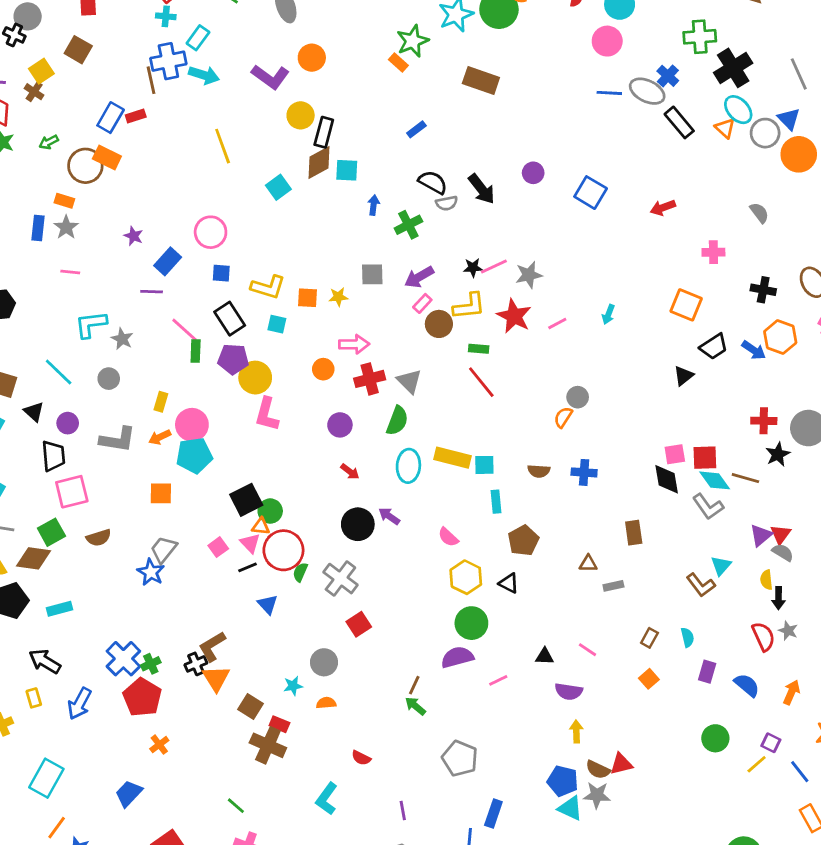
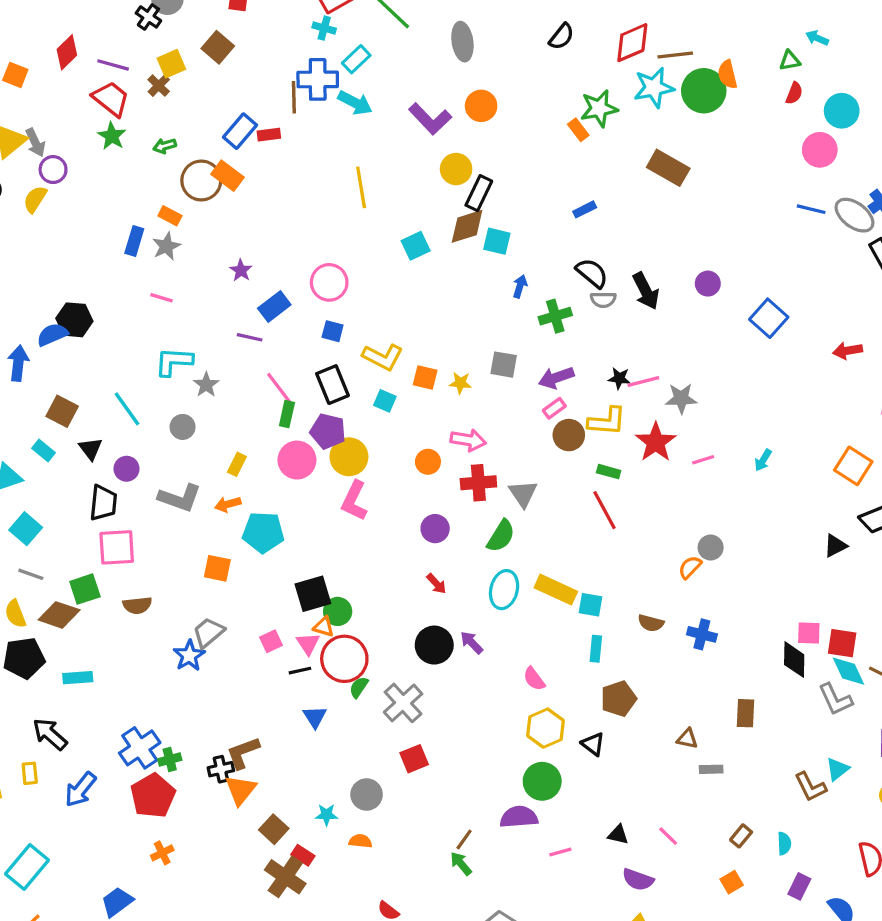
pink circle: (192, 425) -> (297, 460), moved

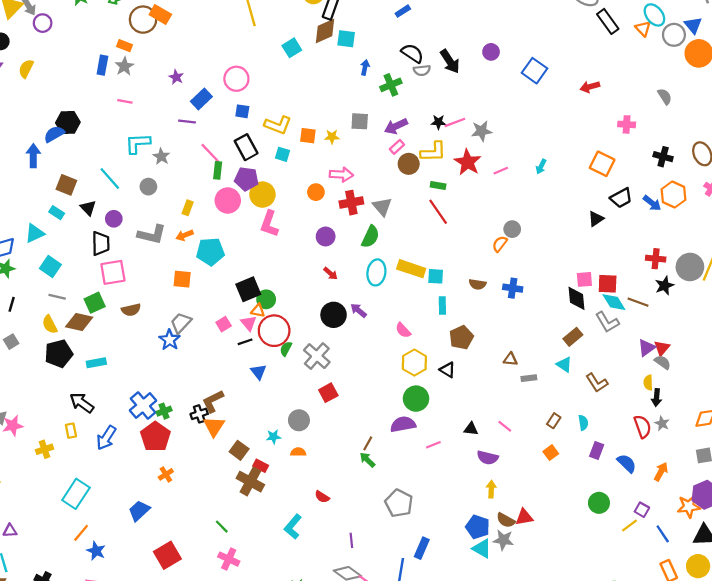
yellow semicircle: (35, 199) -> (26, 69), moved
brown rectangle: (745, 713) -> (573, 337), moved, turned 54
cyan triangle: (837, 769) -> (564, 365), moved, turned -42

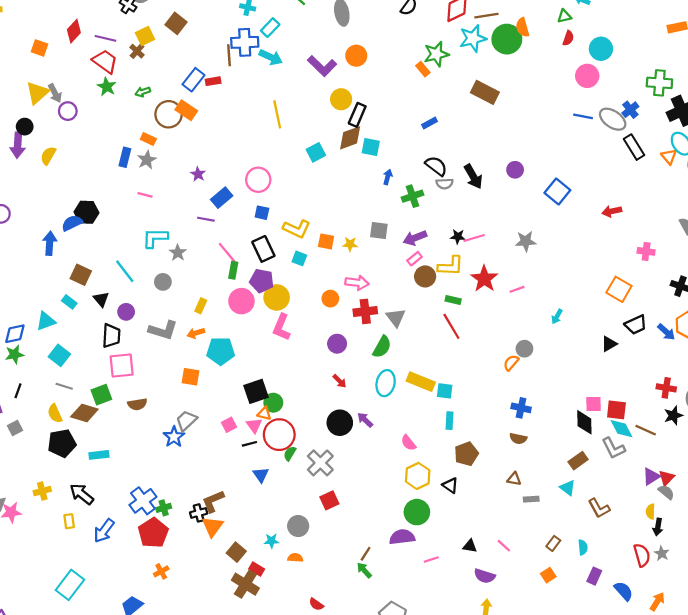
gray star: (481, 131) -> (526, 241), moved
cyan arrow: (541, 167) -> (557, 317), moved
brown semicircle: (478, 284) -> (518, 439), moved
yellow cross: (44, 449) -> (42, 491), moved

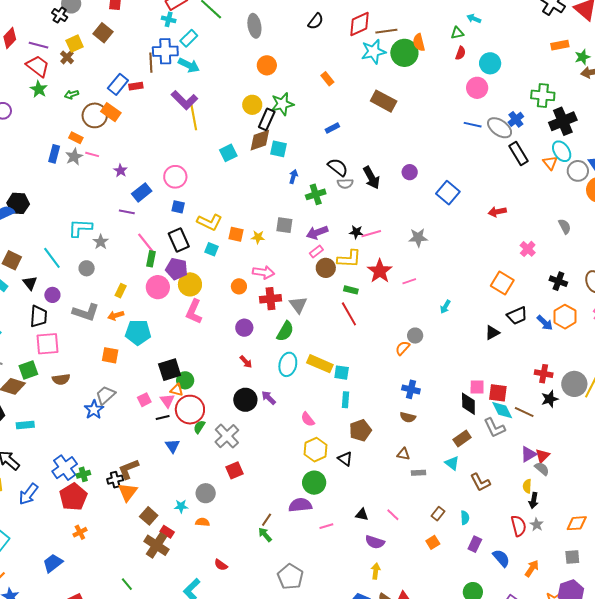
green star: (436, 54) -> (282, 104), moved
purple L-shape: (322, 66) -> (184, 100), moved
pink line: (145, 195) -> (92, 154), moved
pink cross: (646, 251) -> (528, 249), turned 35

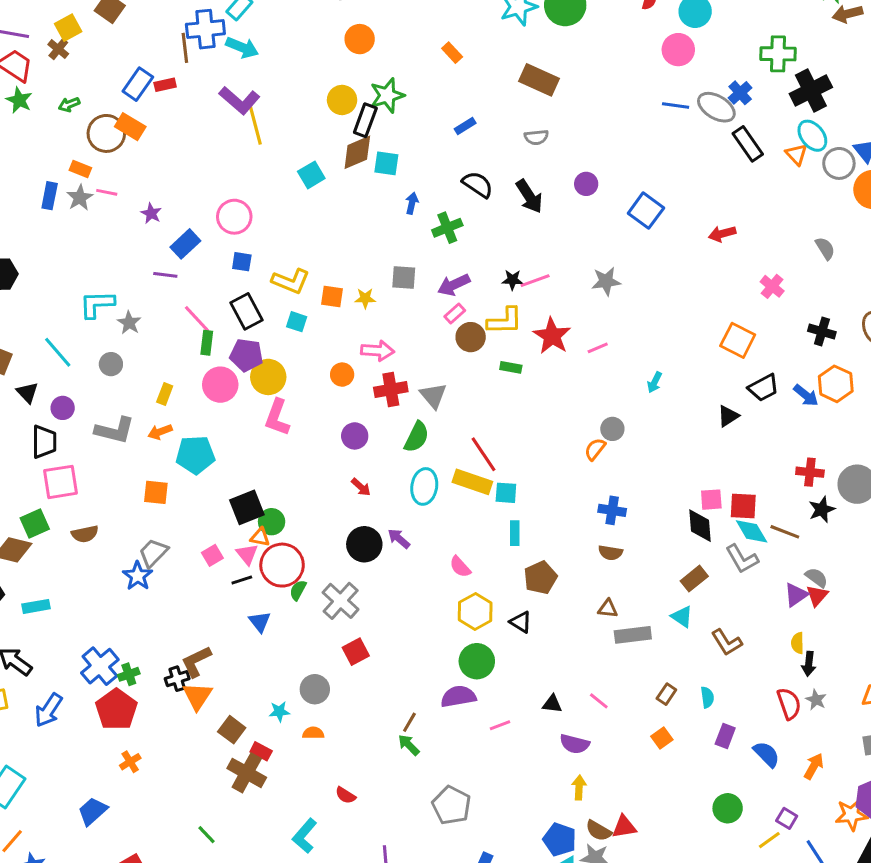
gray semicircle: (345, 184) -> (536, 137), moved
red line: (349, 314) -> (484, 454), moved
gray semicircle: (542, 469) -> (816, 578), moved
gray rectangle: (419, 473) -> (633, 635), size x1.6

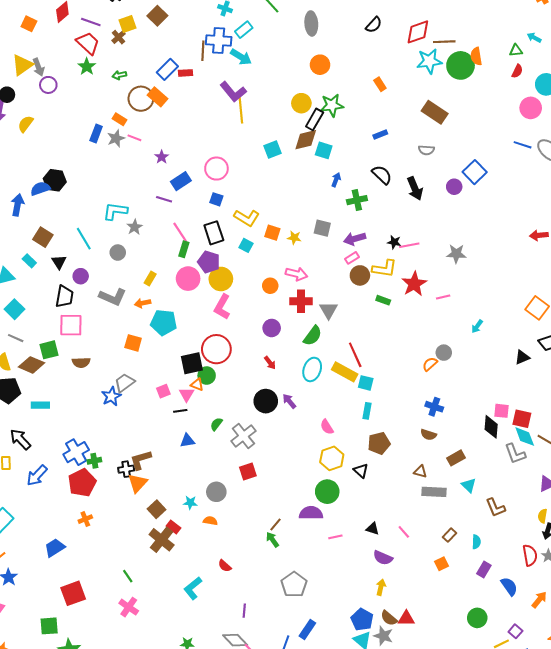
blue square: (646, 211) -> (475, 172), moved
red circle: (282, 565) -> (216, 349), moved
brown rectangle: (694, 579) -> (456, 458), moved
blue triangle: (260, 622) -> (187, 441), turned 49

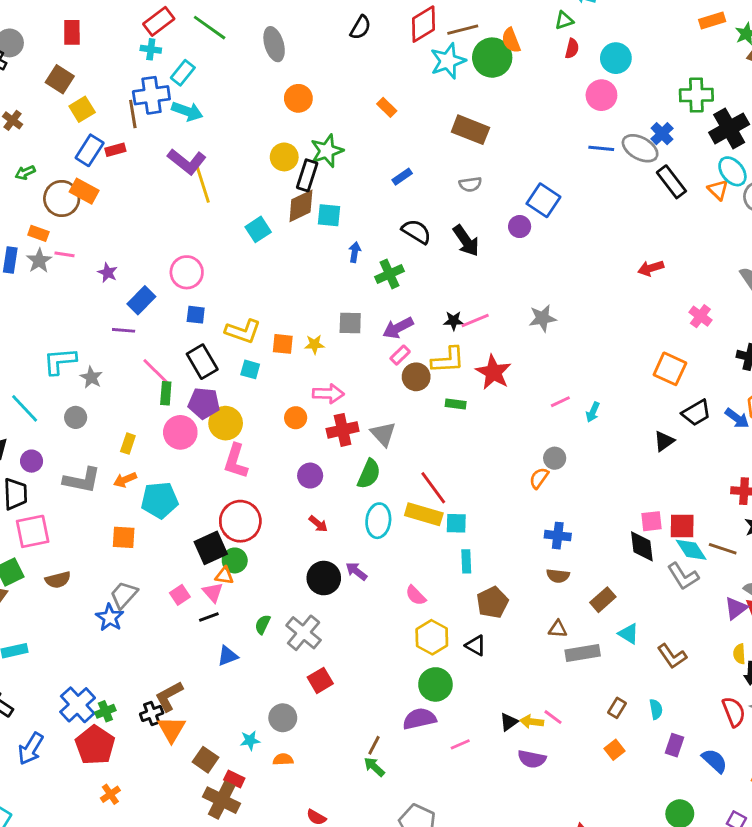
yellow square: (127, 24) -> (82, 109), moved
pink line: (443, 297) -> (560, 402), moved
black triangle: (372, 529) -> (509, 722), turned -40
yellow arrow: (381, 587) -> (532, 722), moved, turned -84

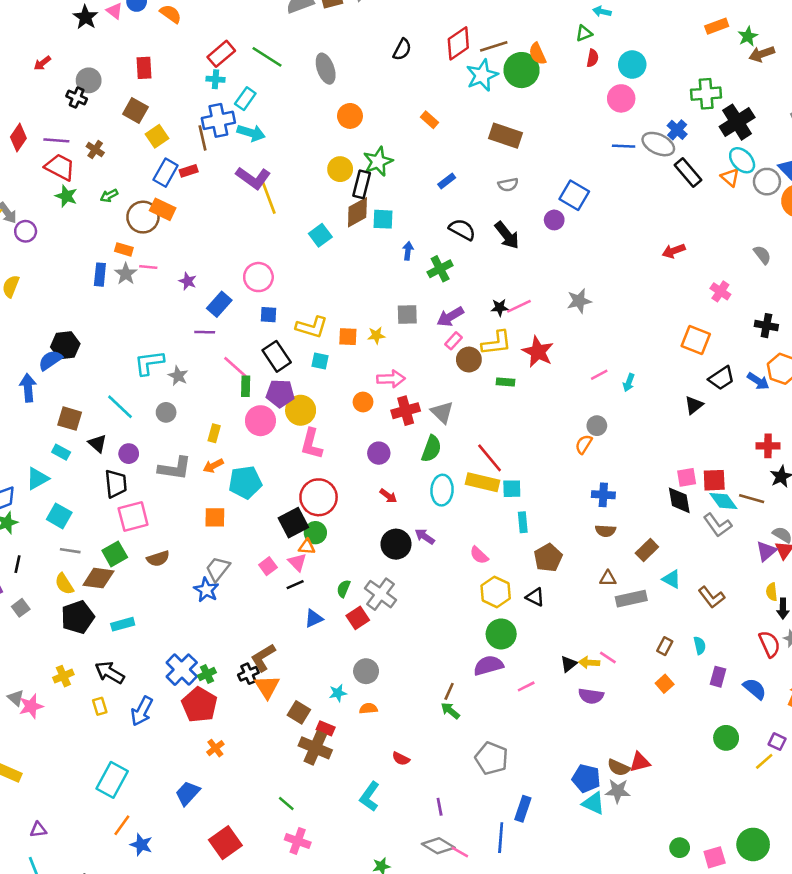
red square: (320, 680) -> (358, 618), moved

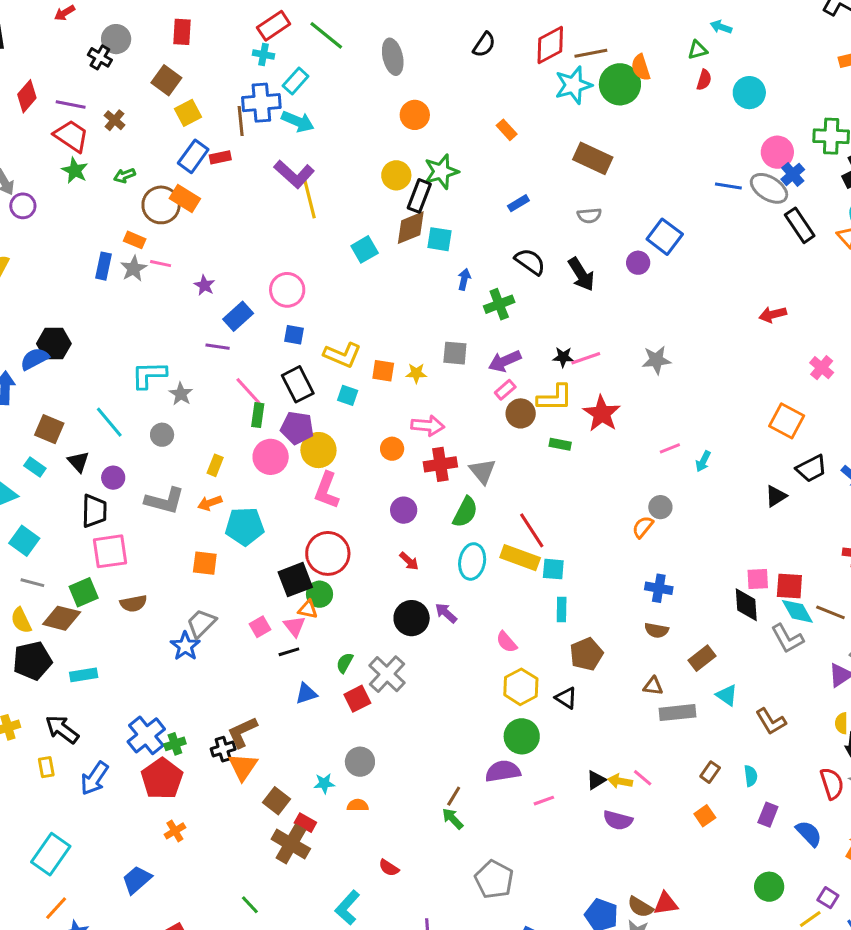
pink circle: (621, 98) -> (777, 152), moved

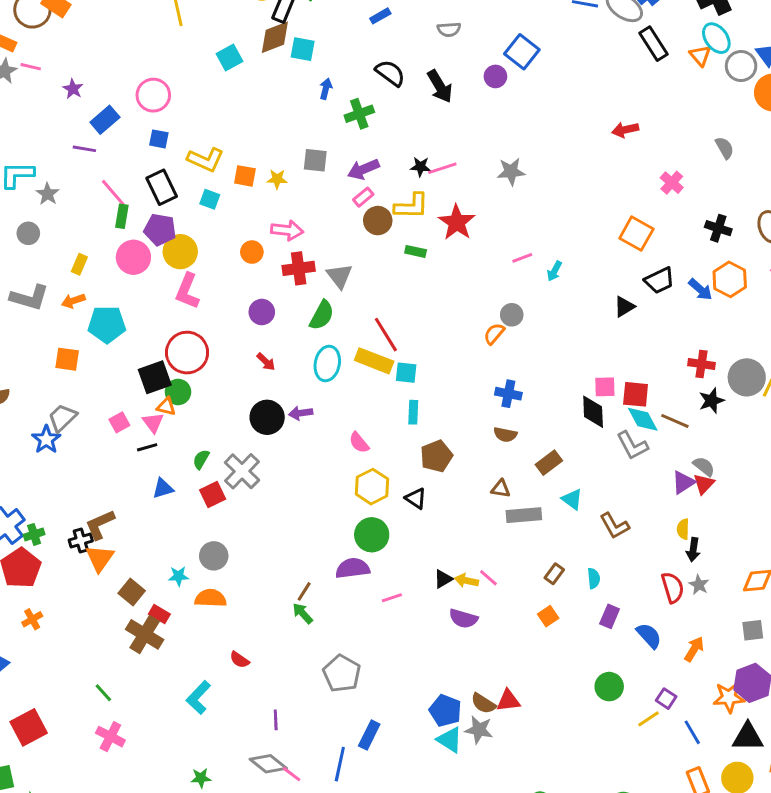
purple arrow: (446, 613) -> (301, 413), turned -50
orange semicircle: (358, 805) -> (211, 598), size x1.5

